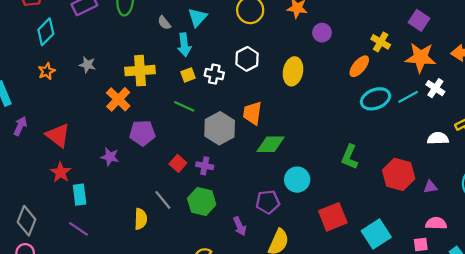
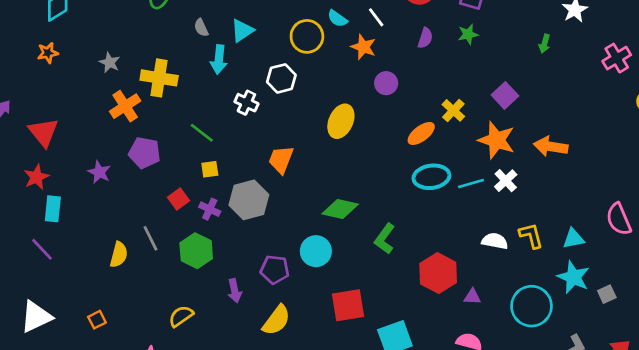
white hexagon: (247, 59) -> (281, 78), moved
gray star: (87, 65) -> (110, 62), moved
yellow square: (188, 75) -> (210, 169), moved
gray hexagon: (220, 128) -> (249, 200), moved
green diamond: (271, 144) -> (340, 209), moved

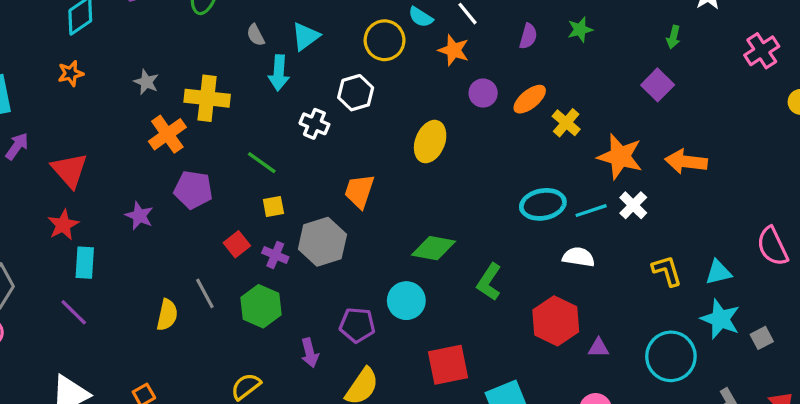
purple square: (505, 95) -> (658, 85), moved
orange ellipse: (421, 133) -> (530, 99), moved
white semicircle: (495, 241) -> (579, 257), moved

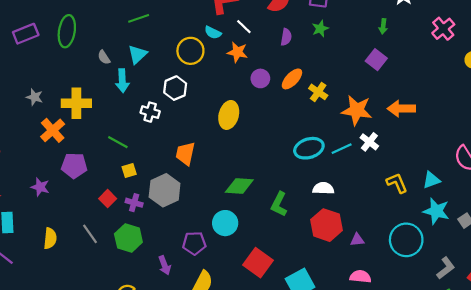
white semicircle: (579, 257) -> (323, 188), moved
yellow semicircle: (167, 315) -> (50, 238), moved
red square: (448, 365) -> (258, 263), turned -36

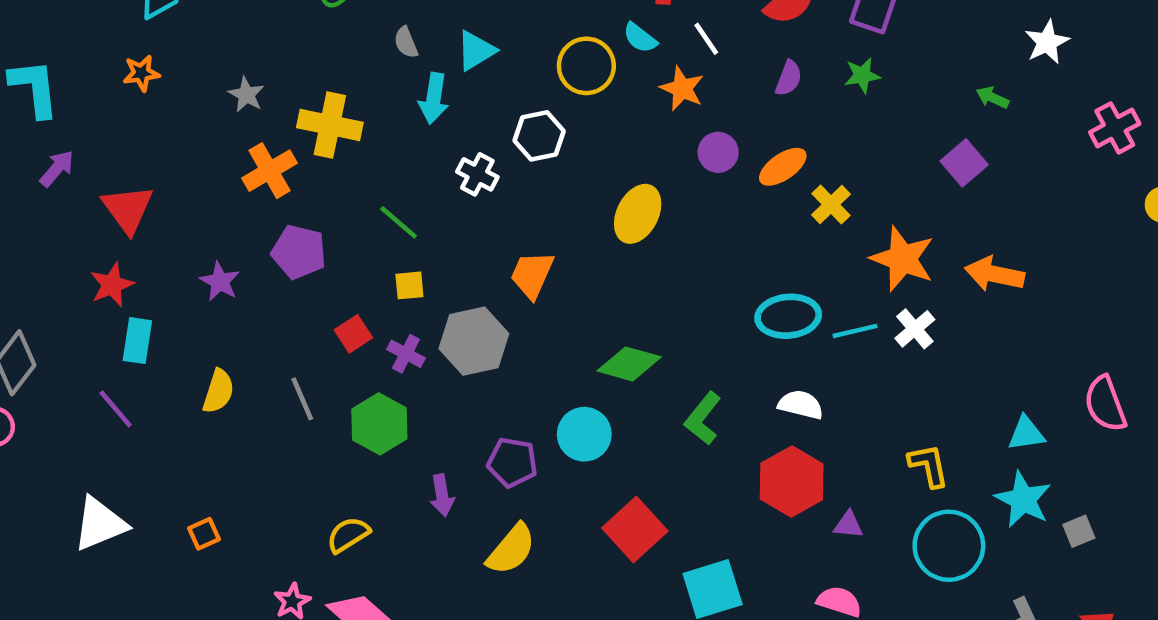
green arrow: (383, 26) -> (992, 98), turned 96
yellow L-shape: (397, 183) -> (929, 466), moved

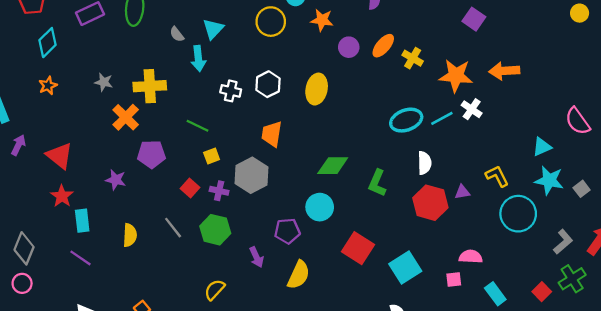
white hexagon: (539, 136) -> (268, 84), moved
white semicircle: (801, 405) -> (424, 163), turned 90
purple triangle: (848, 525) -> (462, 192), moved

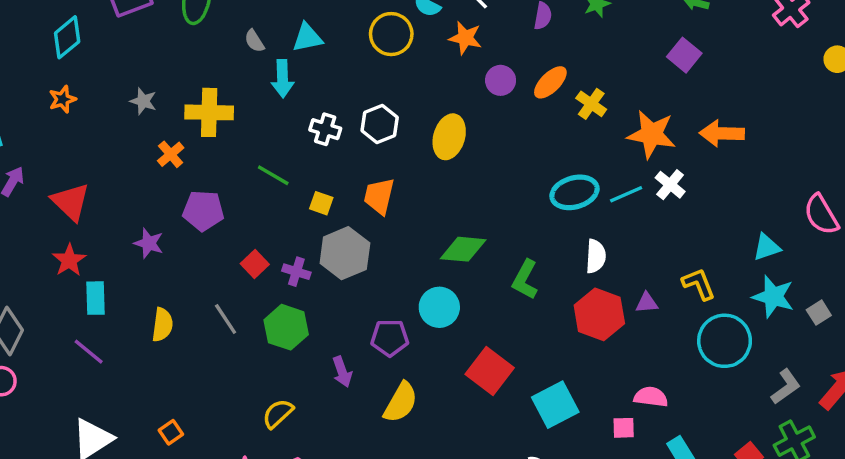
cyan triangle: (213, 29) -> (307, 38), turned 30
orange cross: (126, 117) -> (171, 154), size x0.7
yellow square: (212, 156) -> (321, 203), moved, turned 35

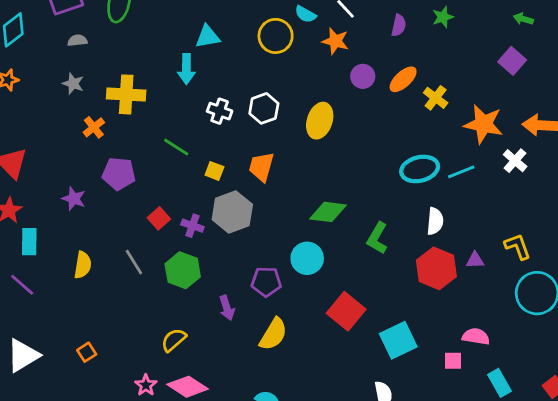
gray semicircle: (254, 41) -> (77, 40), moved, turned 114
white cross: (670, 185) -> (515, 161), moved

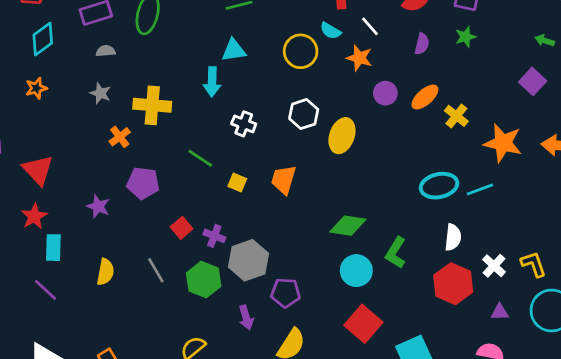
white hexagon: (264, 108) -> (304, 114), moved
white cross: (515, 161) -> (494, 266), moved
gray hexagon: (232, 212) -> (249, 260), moved
cyan circle: (307, 258) -> (356, 271), moved
purple triangle: (475, 260) -> (500, 312), moved

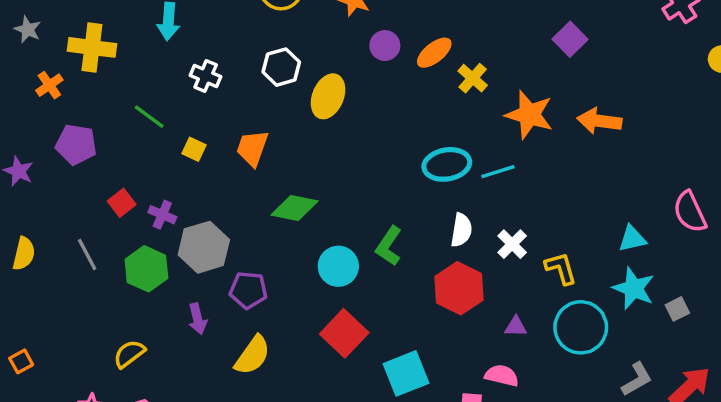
green diamond: (348, 226) -> (294, 208), moved
white cross: (494, 266) -> (512, 244), moved

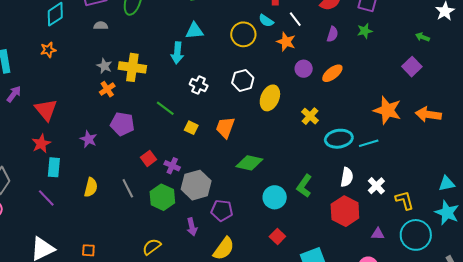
gray star: (28, 29) -> (104, 66), moved
yellow cross: (473, 78) -> (310, 116), moved
red square: (344, 333) -> (277, 237), size x0.6
orange square: (21, 361) -> (88, 250), turned 32

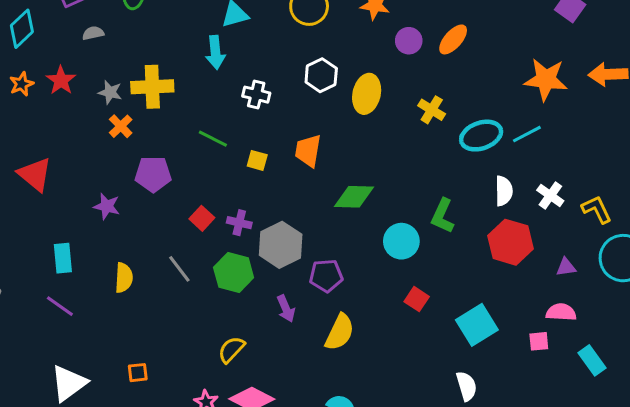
red star: (41, 144) -> (61, 80), moved

